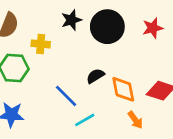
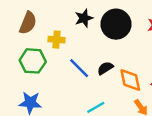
blue line: (66, 96) -> (79, 68), moved

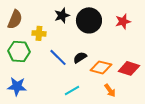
orange diamond: (130, 80) -> (101, 67), turned -65

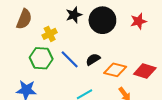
yellow cross: (39, 33) -> (50, 34), turned -32
green hexagon: (19, 51) -> (41, 58), moved

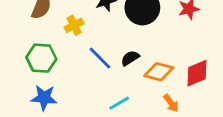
green hexagon: (41, 58) -> (41, 58), moved
red diamond: (145, 71) -> (197, 73), turned -40

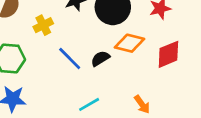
orange diamond: (159, 72) -> (129, 43), moved
red diamond: (197, 73) -> (168, 54), moved

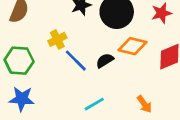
yellow cross: (43, 25) -> (57, 39), moved

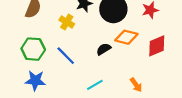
yellow cross: (57, 39) -> (67, 22), moved, turned -32
blue line: (76, 61) -> (66, 56), moved

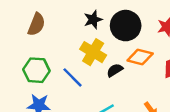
yellow cross: (67, 22) -> (93, 52), moved, size x1.5

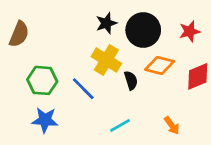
brown semicircle: (36, 24) -> (19, 34), moved
black semicircle: (115, 70) -> (131, 80), turned 105

